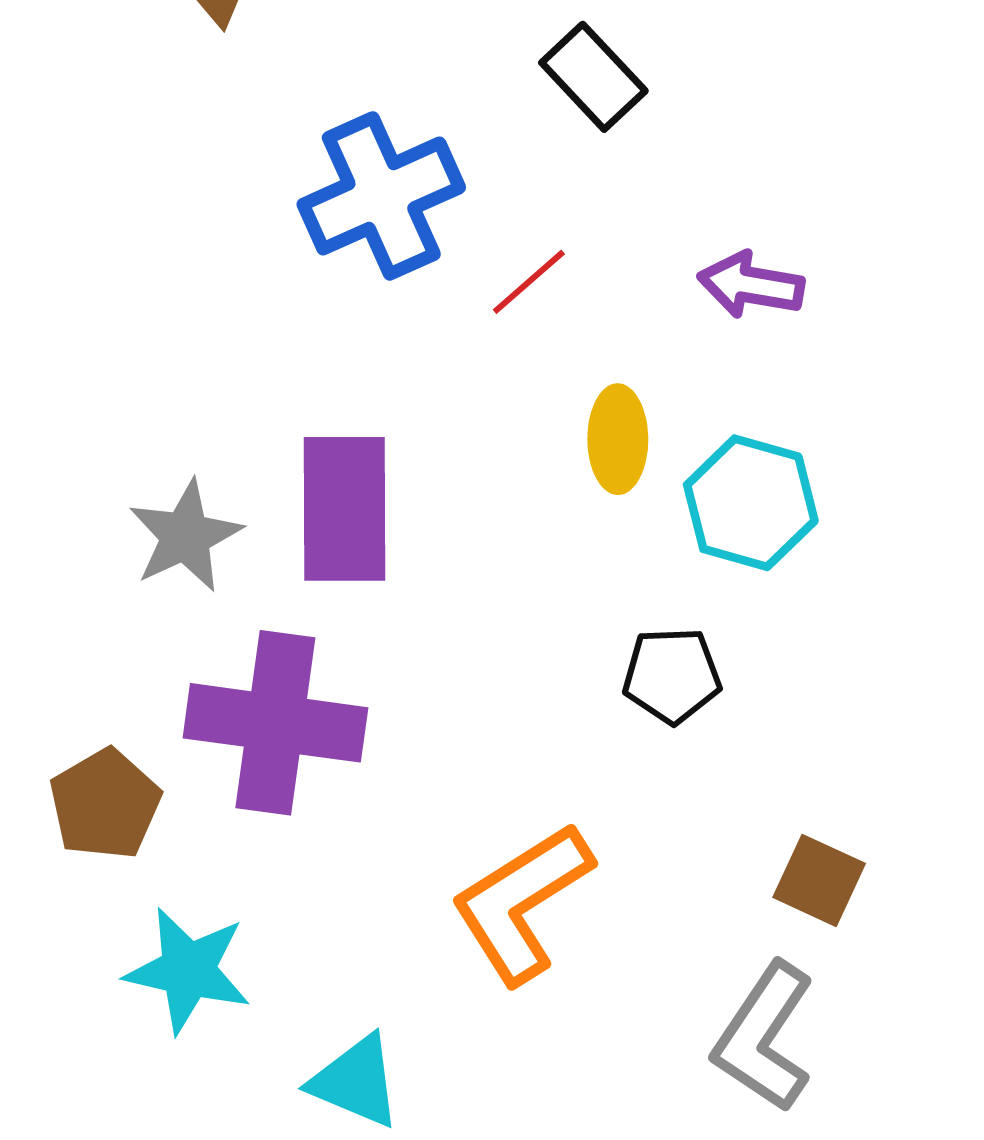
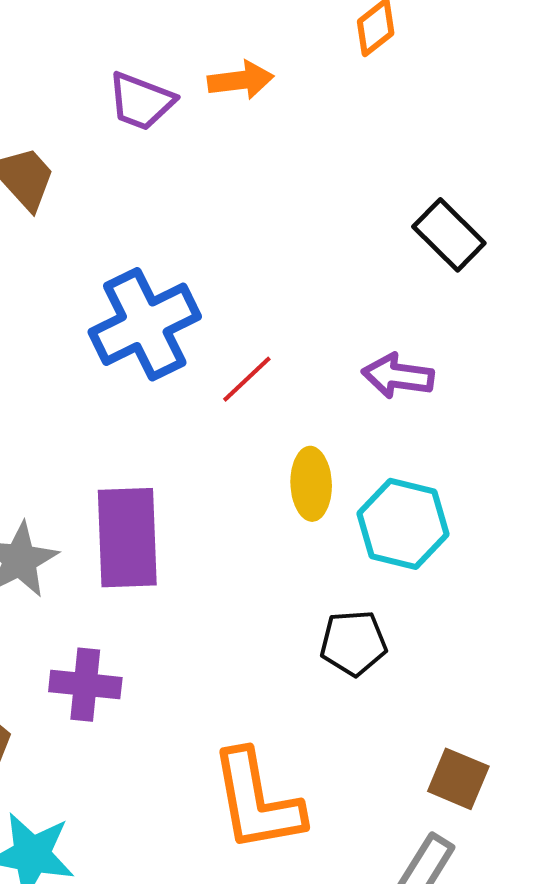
black rectangle: (593, 77) -> (449, 235), moved
purple cross: (275, 723) -> (85, 685), size x0.6
orange L-shape: (522, 903) -> (257, 801), turned -66

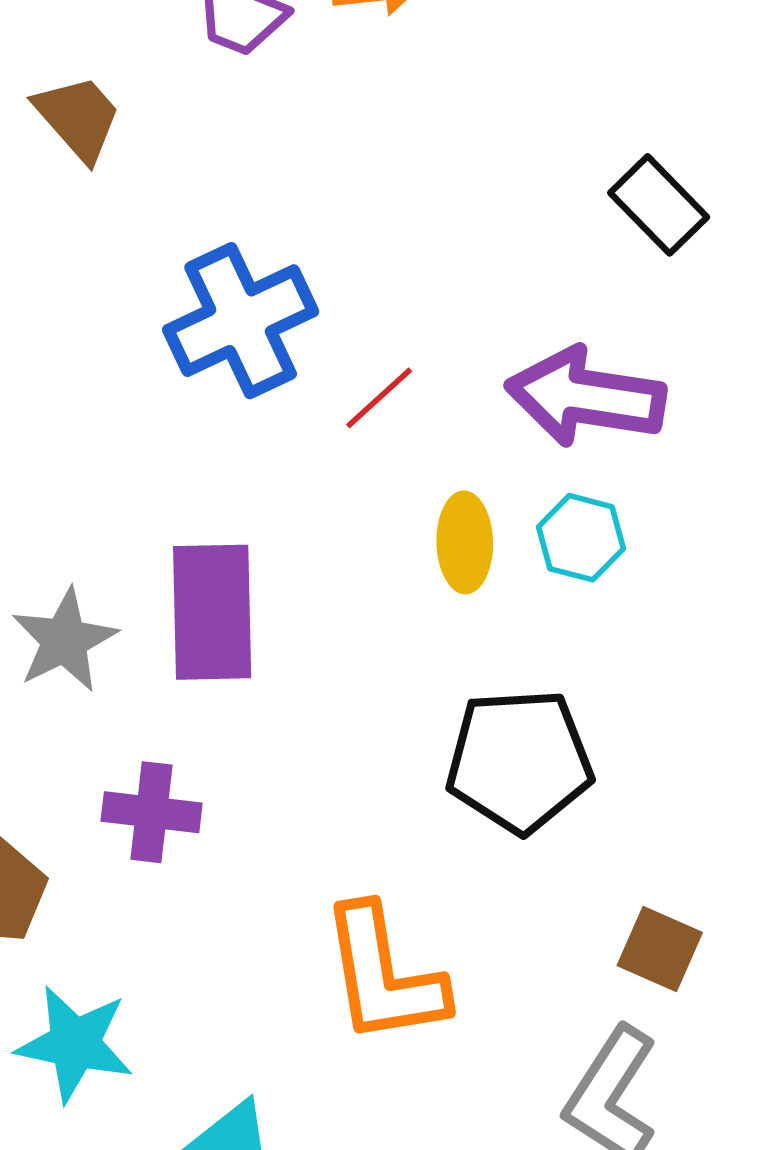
purple arrow: (398, 376) -> (586, 397), size x1.6
cyan hexagon: (403, 524) -> (581, 538), moved, size x0.7
black pentagon: (353, 643) -> (519, 761), size x1.6

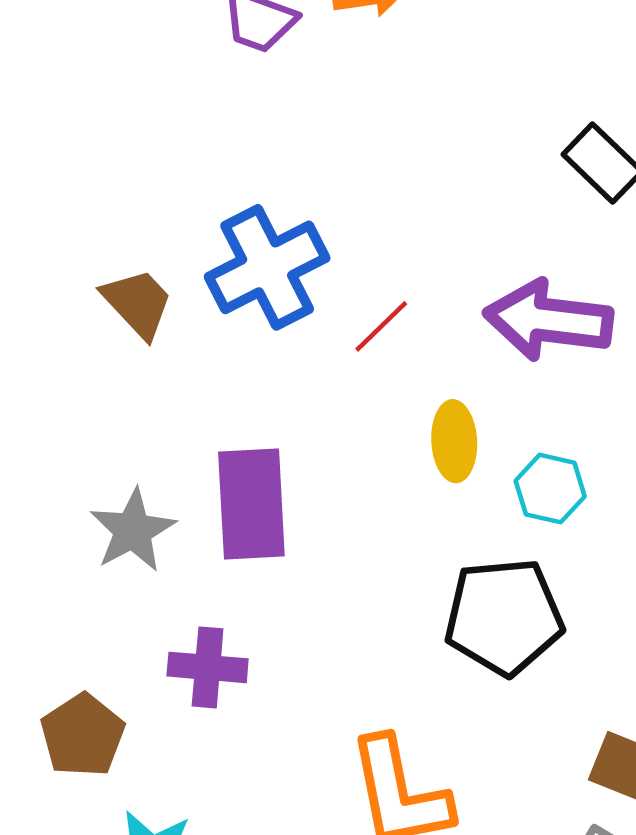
brown trapezoid: (78, 118) -> (138, 303), moved
cyan hexagon: (581, 538) -> (550, 489), moved

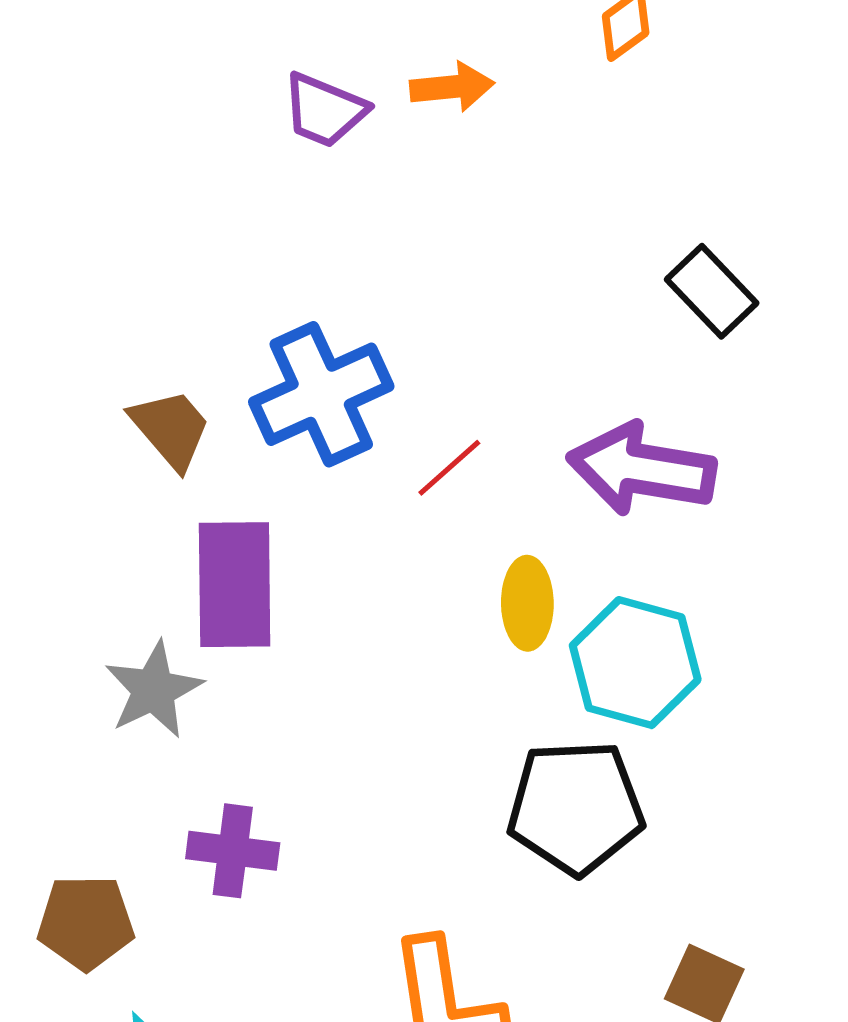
cyan hexagon: (550, 489) -> (635, 663), size x1.6
purple rectangle: (251, 504) -> (235, 585), moved
brown pentagon: (83, 735) -> (86, 922), turned 30

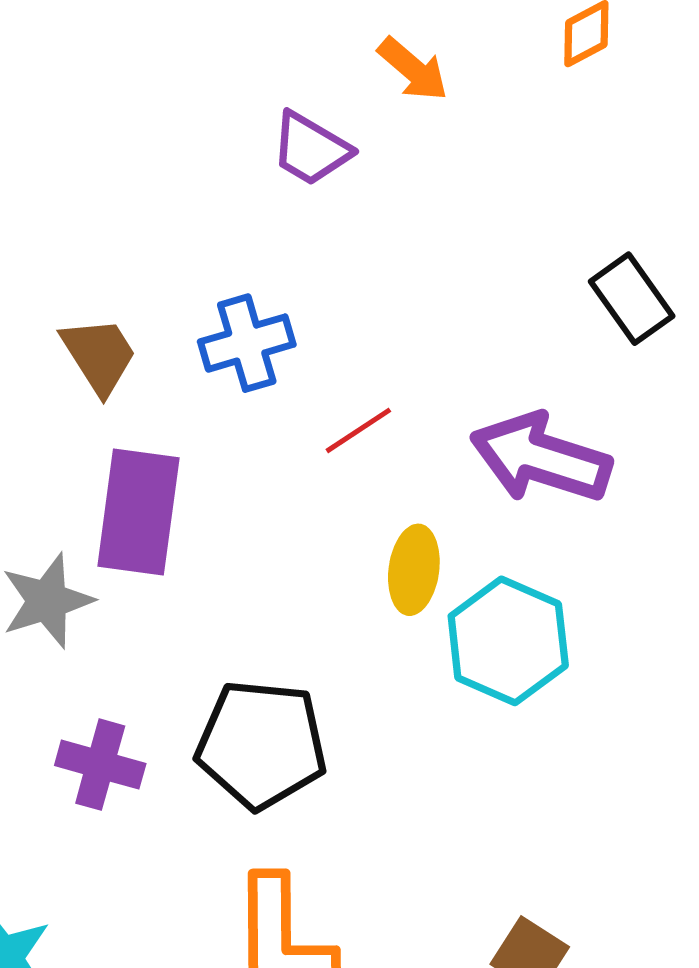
orange arrow: (452, 87) -> (413, 69), turned 38
purple trapezoid: (324, 110) -> (311, 149), moved
blue cross: (321, 394) -> (247, 343), size x0.7
black pentagon: (576, 807) -> (261, 744), moved

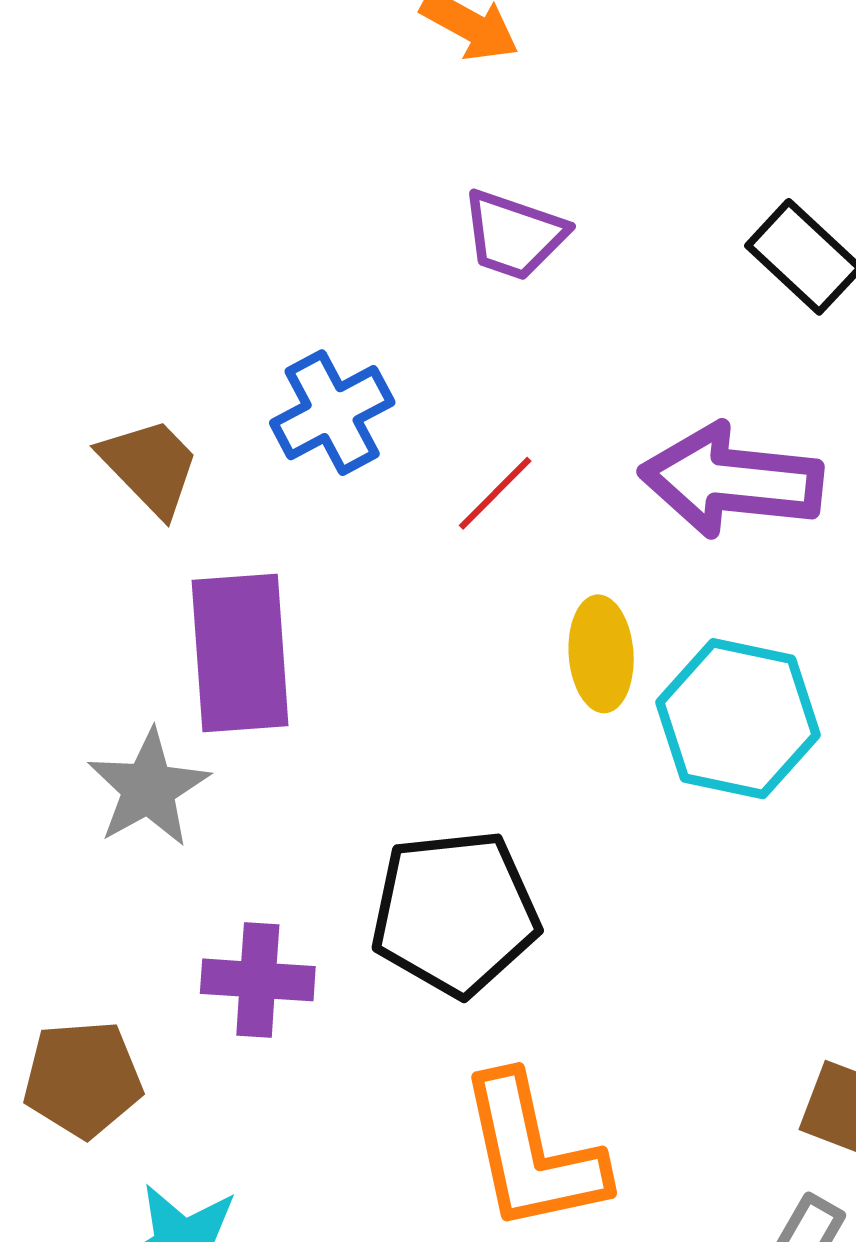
purple trapezoid: (311, 149) -> (514, 235), moved

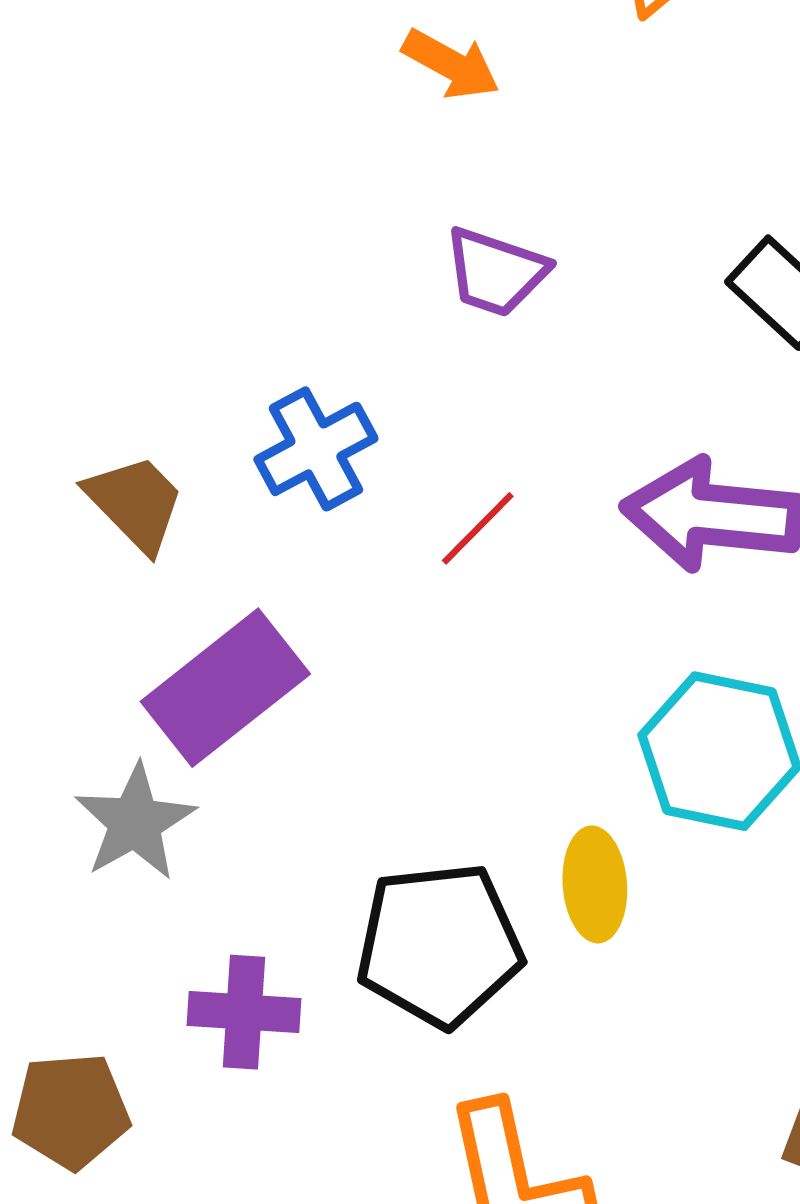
purple rectangle: (240, 653) -> (225, 688), turned 56
yellow ellipse: (601, 654) -> (595, 884), moved

